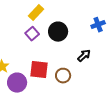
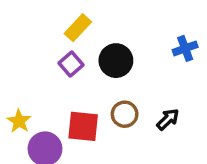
black arrow: (84, 56) -> (168, 119), moved
brown circle: (63, 76) -> (125, 114), moved

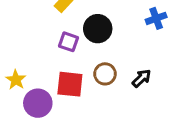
purple square: (71, 64) -> (68, 42), moved, turned -30

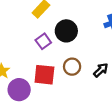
purple square: (68, 42) -> (43, 41), turned 35

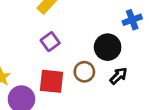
black circle: (66, 31) -> (108, 47), moved

